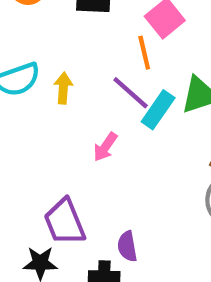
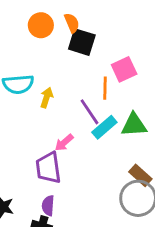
purple trapezoid: (65, 222) -> (48, 168), moved
purple semicircle: (127, 246) -> (48, 206), moved

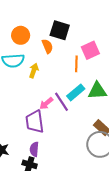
orange semicircle: (72, 23) -> (47, 46), moved
orange circle: (41, 25) -> (21, 35), moved
purple line: (89, 112) -> (61, 102), moved

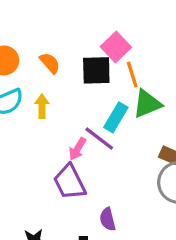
black square: (60, 30) -> (96, 70), moved
orange line: (76, 64) -> (132, 74), moved
purple semicircle: (34, 149) -> (108, 219), moved

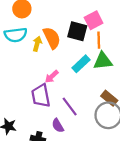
orange semicircle: (50, 63) -> (52, 38), moved, size x1.5
purple line: (99, 139) -> (70, 107), moved
purple semicircle: (108, 219) -> (58, 126), turned -32

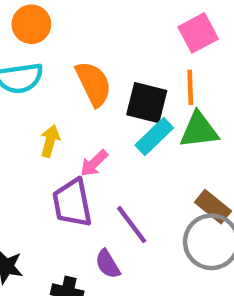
pink square: (94, 20) -> (198, 33), moved
black square: (77, 31) -> (147, 103), moved
yellow arrow: (37, 44) -> (50, 141), moved

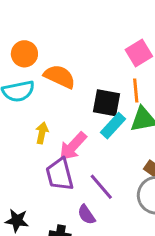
orange semicircle: (94, 84) -> (60, 76), moved, turned -36
pink arrow: (94, 163) -> (73, 146), size x1.5

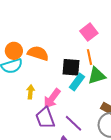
orange circle: (24, 54) -> (14, 51), moved

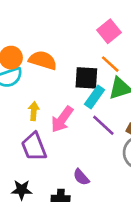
orange line: (89, 57) -> (110, 64), turned -35
purple trapezoid: (45, 118) -> (34, 147), moved
purple line: (74, 123) -> (103, 125), moved

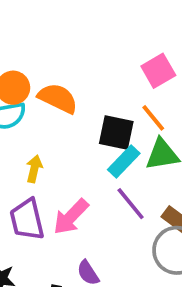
pink arrow: (62, 119) -> (71, 217), moved

